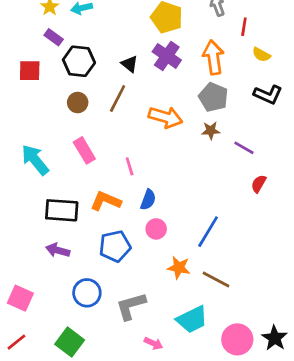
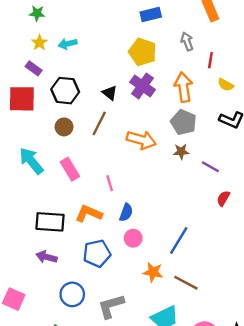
purple rectangle: (54, 37) -> (34, 68), moved
red square: (30, 71) -> (22, 99), size x1.4
cyan arrow: (35, 160) -> (31, 161), moved

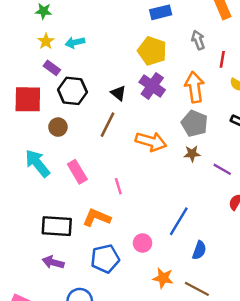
purple rectangle: (34, 68) -> (52, 68), moved
brown circle: (64, 127) -> (58, 127), moved
blue semicircle: (126, 212) -> (199, 250), moved
blue line: (179, 241) -> (179, 221), moved

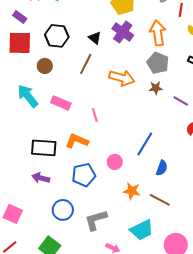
purple rectangle: (52, 68) -> (20, 17), moved
pink rectangle: (77, 172) -> (61, 103), turned -36

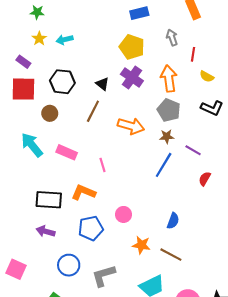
blue line: (145, 144) -> (164, 165), moved

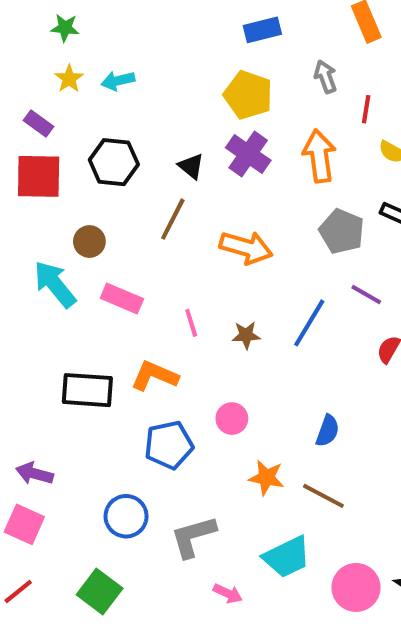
gray pentagon: (169, 110) -> (342, 231), moved
brown circle: (50, 113) -> (89, 241), moved
brown star: (167, 137) -> (246, 335), moved
purple arrow: (46, 231) -> (34, 473), moved

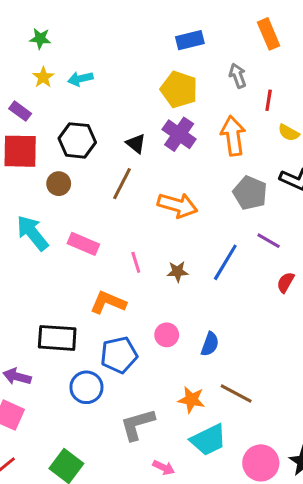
brown circle: (89, 241) -> (59, 184), moved
black rectangle: (87, 390) -> (57, 338), moved
blue semicircle: (328, 431) -> (210, 344), moved
orange star: (266, 478) -> (191, 400), moved
blue circle: (126, 516) -> (86, 387), moved

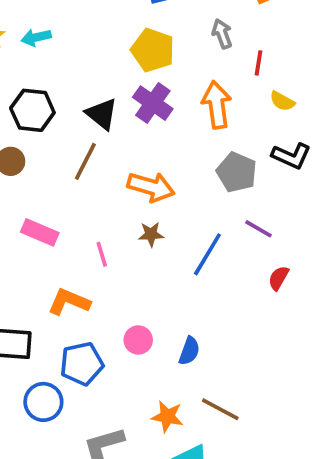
black triangle: (136, 144) -> (102, 114), size x1.4
brown star: (178, 272) -> (151, 234), moved

